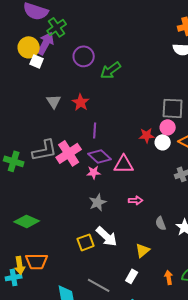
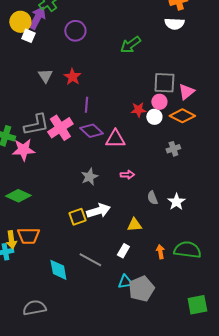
green arrow: (111, 70) -> (130, 45), moved
pink star: (94, 172) -> (23, 150), moved, size x1.6
white arrow: (107, 236) -> (98, 211), turned -60
yellow triangle: (143, 250) -> (134, 225), turned 35

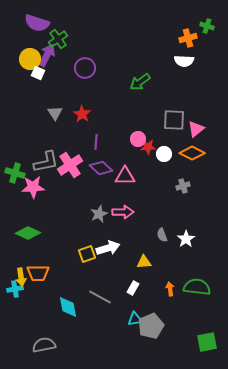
pink circle: (159, 102) -> (138, 139), moved
pink arrow: (127, 175) -> (123, 212), moved, size x1.5

